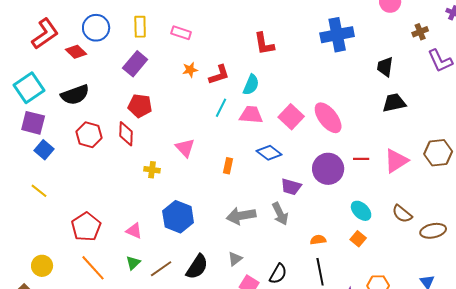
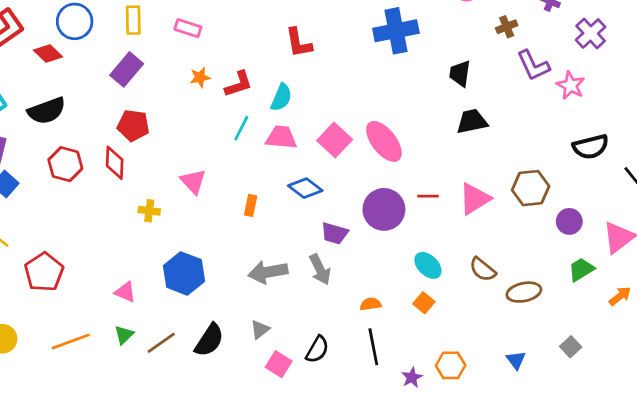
red pentagon: (86, 227) -> (44, 272), moved
orange line: (93, 268) -> (71, 341), turned -68

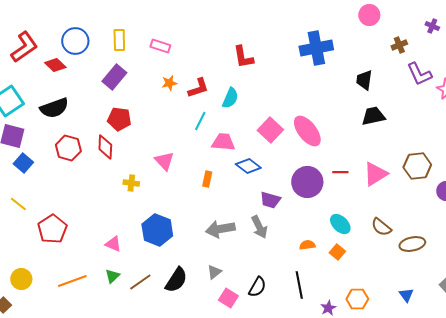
pink trapezoid: (281, 137) -> (223, 142), moved
orange semicircle: (371, 304) -> (307, 245), moved

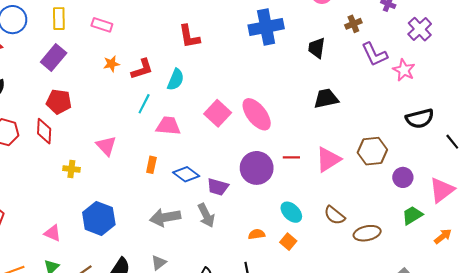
black trapezoid: (364, 80) -> (317, 48), moved
blue diamond: (248, 166) -> (186, 174), moved

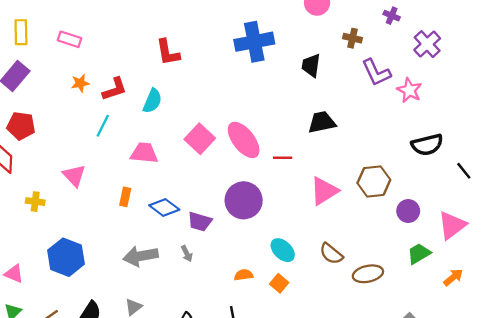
brown cross: (353, 24) -> (353, 38), turned 35
cyan line: (144, 104) -> (103, 126), moved
red line: (291, 157) -> (283, 158), moved
gray arrow: (206, 215) -> (187, 254), size x0.6

